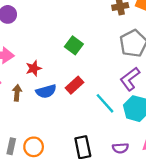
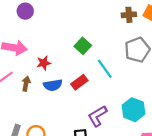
purple L-shape: (130, 79) -> (97, 116), moved
cyan line: (105, 103) -> (105, 69), moved

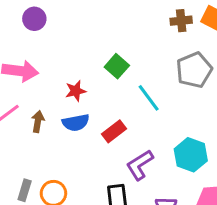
red star: (44, 63) -> (76, 91), moved
red rectangle: (79, 82) -> (114, 131), moved

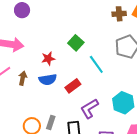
gray rectangle: (25, 190) -> (51, 122), moved

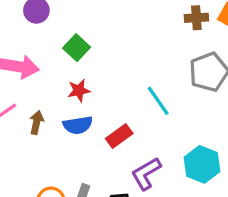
green square: (76, 43) -> (77, 48), moved

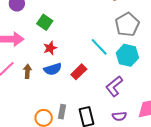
cyan hexagon: (202, 164) -> (127, 55), moved
purple L-shape: (146, 173) -> (114, 86), moved

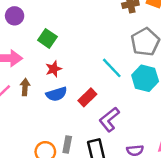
brown arrow: (27, 71) -> (25, 87), moved
purple L-shape: (114, 86) -> (109, 119), moved

